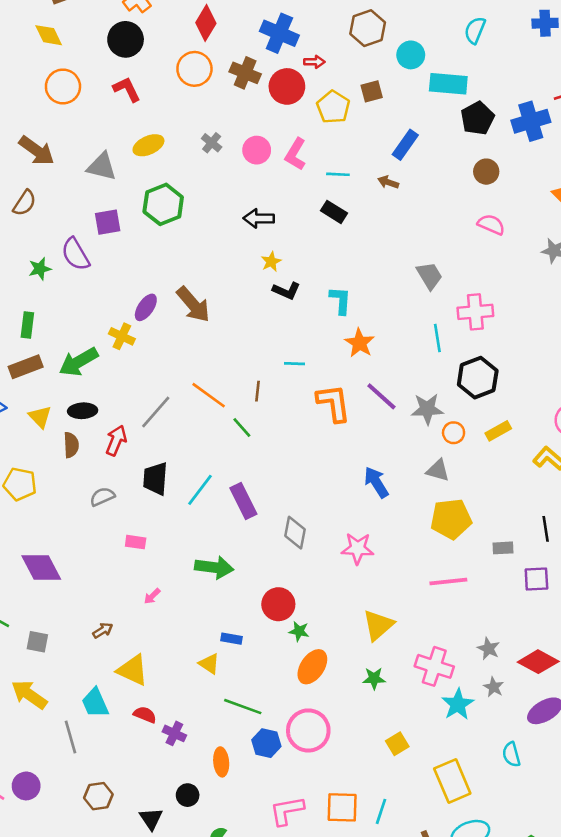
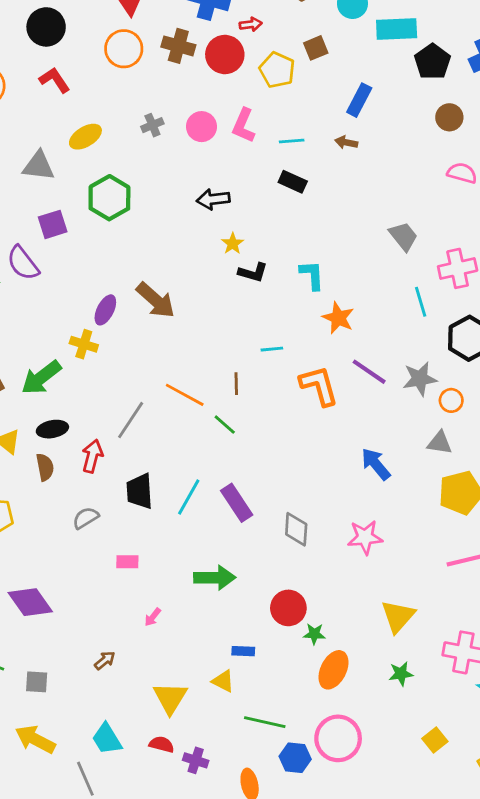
gray cross: (212, 143) -> (152, 125), turned 36
yellow triangle: (133, 670) -> (170, 698), moved, turned 44

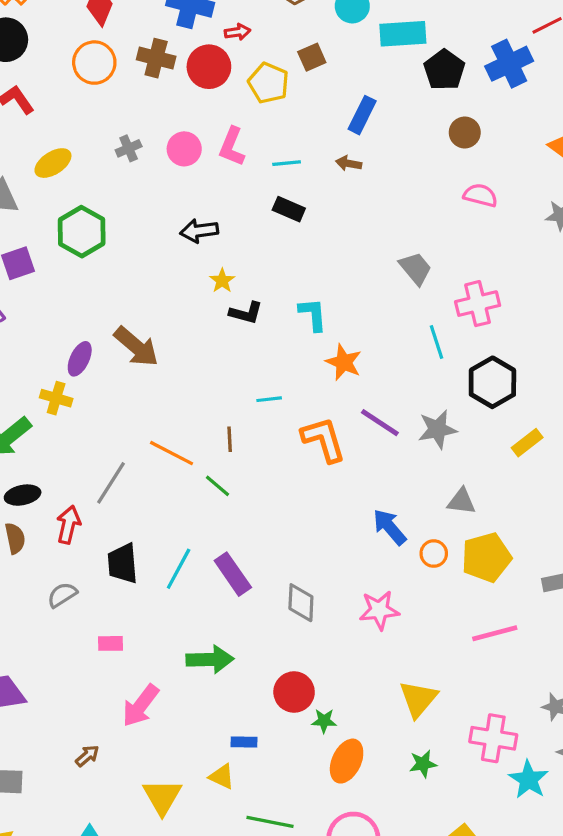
orange circle: (451, 400) -> (434, 554), moved
pink arrow: (153, 617) -> (141, 706), size x2.0

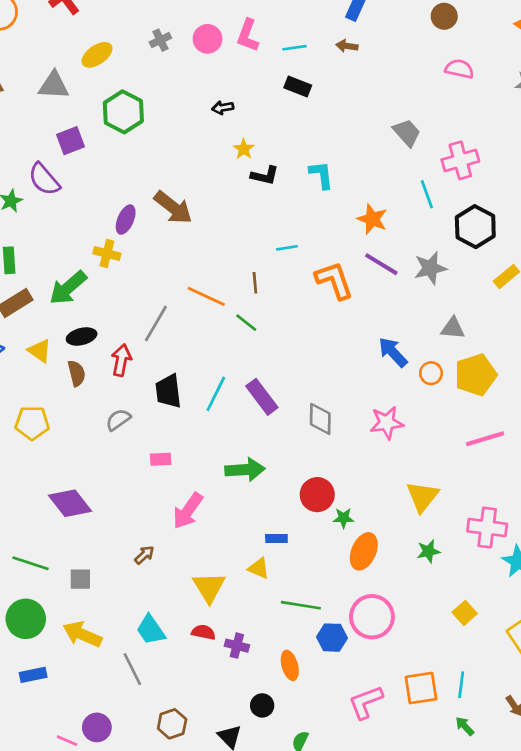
black arrow: (199, 231) -> (223, 108), size x0.7
orange star: (344, 362) -> (372, 219), moved

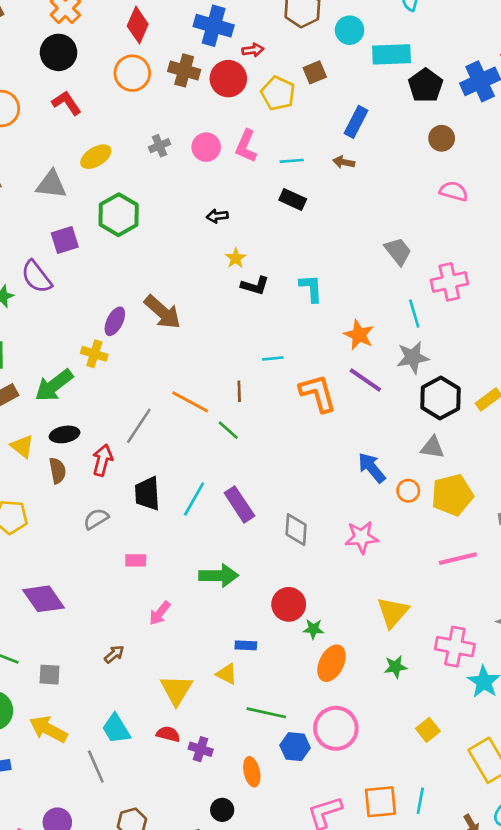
black hexagon: (475, 227) -> (440, 398), moved
gray star: (430, 268) -> (413, 357), moved
pink arrow: (188, 511) -> (160, 613), size x0.7

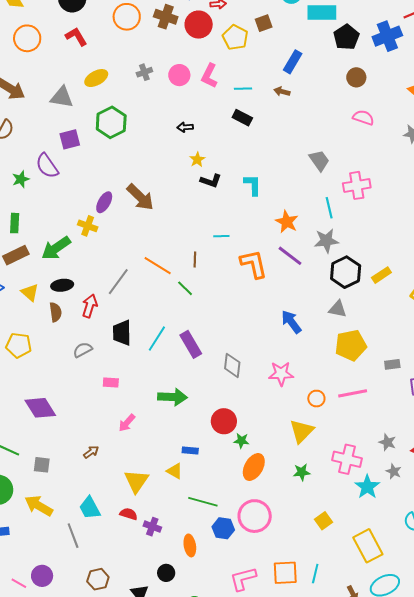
orange circle: (408, 491) -> (316, 399), moved

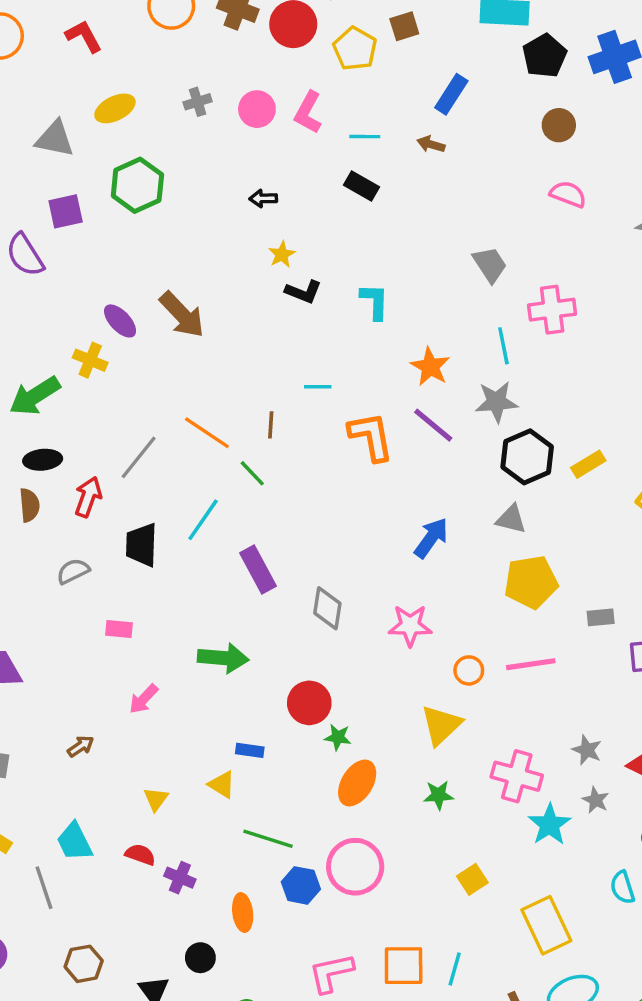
purple ellipse: (104, 202) -> (120, 321), turned -75
blue arrow: (291, 322) -> (431, 538), turned 70
cyan line: (157, 339) -> (203, 520), moved
yellow triangle: (136, 481) -> (156, 799), size x0.6

